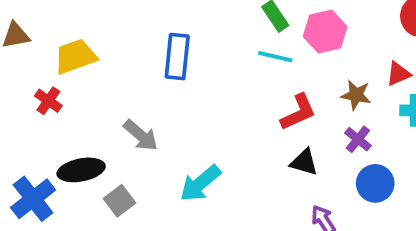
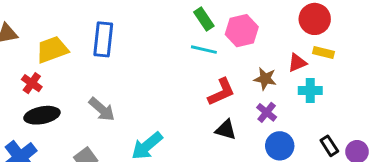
blue rectangle: (177, 57) -> (103, 39), moved
black ellipse: (81, 170) -> (42, 115), moved

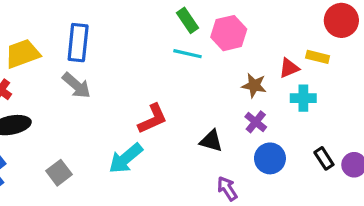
red circle: (315, 19) -> (341, 20), moved
red L-shape: (221, 92) -> (153, 119), moved
gray arrow: (102, 109) -> (76, 85), moved

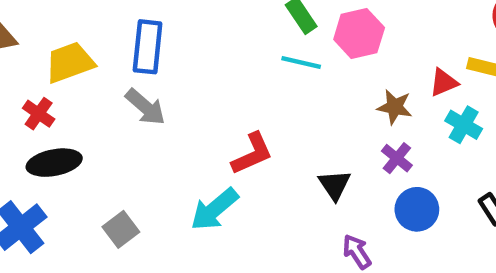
cyan cross: (303, 98) -> (464, 125), turned 30
black triangle: (211, 141) -> (335, 185), turned 40

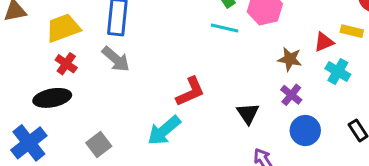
red cross: (39, 114) -> (66, 64), moved

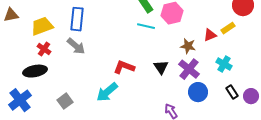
yellow rectangle: (352, 31) -> (228, 28), turned -48
cyan cross: (338, 71) -> (224, 64), moved
red L-shape: (190, 92) -> (124, 67), turned -135
purple cross: (291, 95) -> (189, 69), size x1.5
black triangle: (248, 113) -> (161, 67), moved

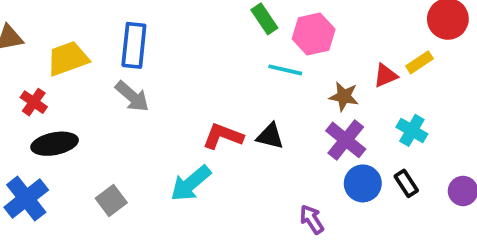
cyan line: (146, 26) -> (285, 70), moved
red cross: (44, 49) -> (34, 102), moved
black triangle: (161, 67) -> (270, 136), moved, turned -42
black rectangle: (232, 92) -> (406, 183), moved

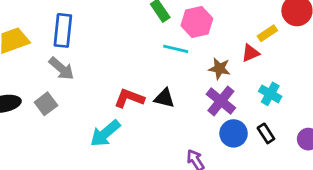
yellow rectangle: (420, 62) -> (267, 33), moved
gray square: (111, 200) -> (46, 104), moved

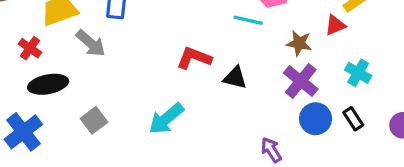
gray arrow: (61, 69) -> (91, 43), moved
red L-shape: (129, 98) -> (194, 58), moved
gray square: (46, 104) -> (94, 120), moved

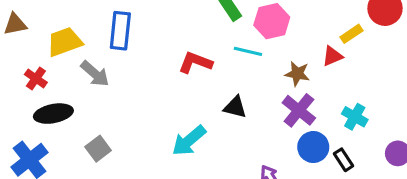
red L-shape: (194, 58) -> (195, 63), moved
cyan cross: (358, 73) -> (355, 117), moved
cyan arrow: (166, 119) -> (189, 141), moved
black rectangle: (353, 119) -> (344, 160), moved

